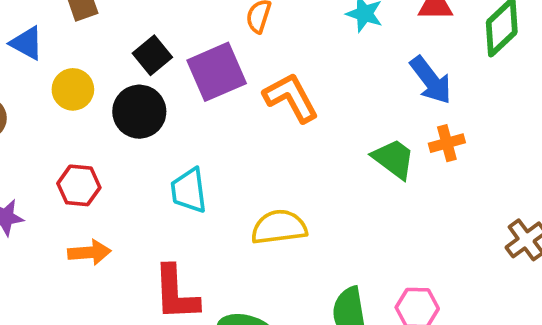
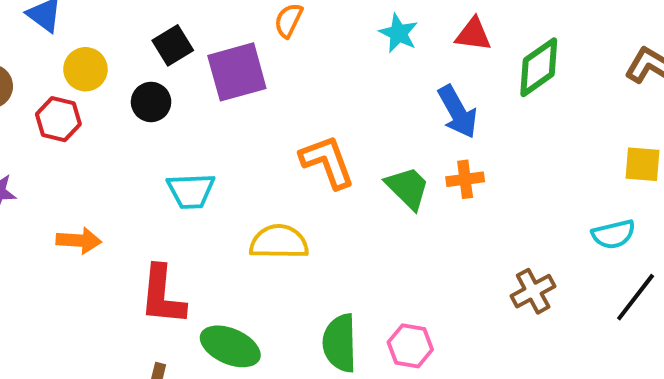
orange L-shape: (291, 98) -> (327, 162), moved
black circle: (139, 112) -> (151, 102), size x0.7
red hexagon: (79, 185) -> (58, 119), moved
cyan trapezoid: (189, 190) -> (191, 191), turned -93

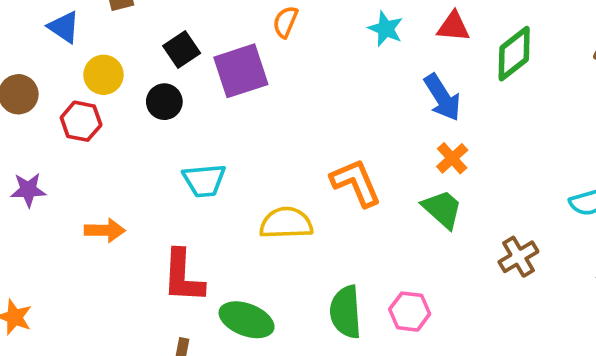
orange L-shape: (327, 162) -> (356, 183), moved
orange cross: (465, 179) -> (452, 158), turned -32
green trapezoid: (408, 188) -> (442, 209), moved

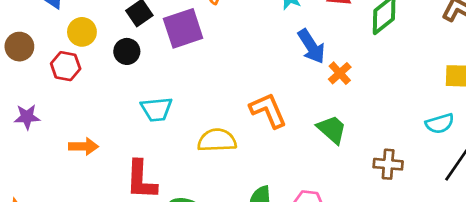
blue arrow: (442, 97) -> (311, 46), moved
orange cross: (452, 158) -> (340, 73), moved
brown cross: (518, 257) -> (388, 164), turned 36

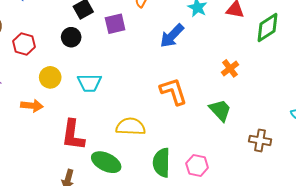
purple square: (183, 28) -> (115, 24), size x0.7
yellow circle: (82, 32) -> (50, 77), moved
blue arrow: (311, 46) -> (172, 36), moved, turned 72
yellow semicircle: (217, 140) -> (131, 127), moved

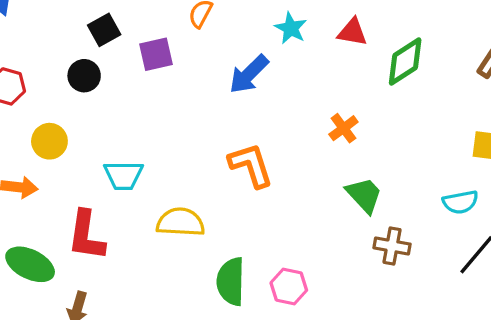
cyan trapezoid: (89, 83) -> (123, 175), moved
green trapezoid: (220, 110) -> (364, 195), moved
green ellipse: (106, 162) -> (30, 264), moved

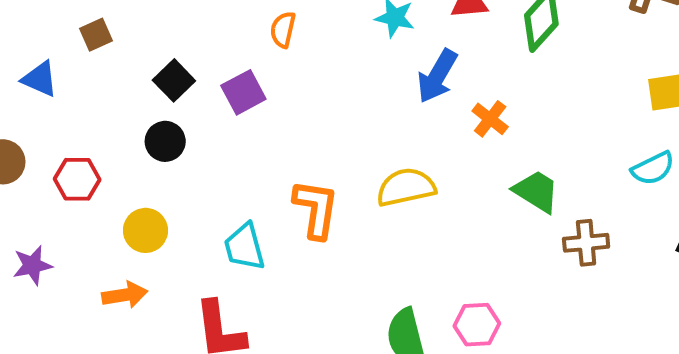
blue arrow: (249, 74) -> (437, 76), moved
orange L-shape: (251, 165) -> (316, 209), moved, turned 42
cyan trapezoid: (123, 175) -> (244, 247), turned 90
yellow semicircle: (181, 222) -> (406, 187), moved

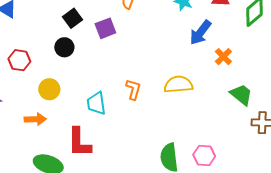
orange L-shape: (316, 209) -> (133, 89), size x0.7

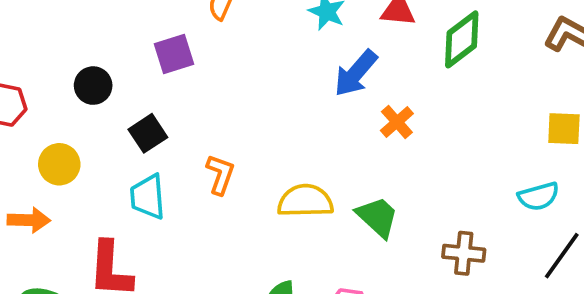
black square: (72, 18) -> (148, 133), moved
yellow semicircle: (178, 84) -> (305, 201), moved
green trapezoid: (241, 95) -> (377, 217), moved

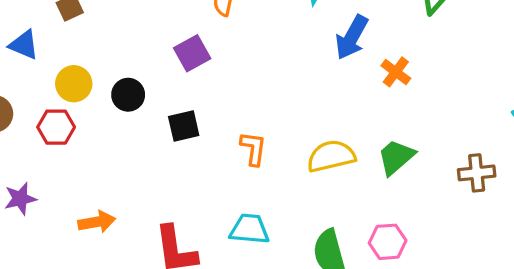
black square: (148, 133) -> (184, 126), turned 32
yellow circle: (59, 164) -> (74, 84), moved
cyan trapezoid: (148, 197) -> (249, 229), moved, turned 111
green trapezoid: (377, 217) -> (396, 157), turned -72

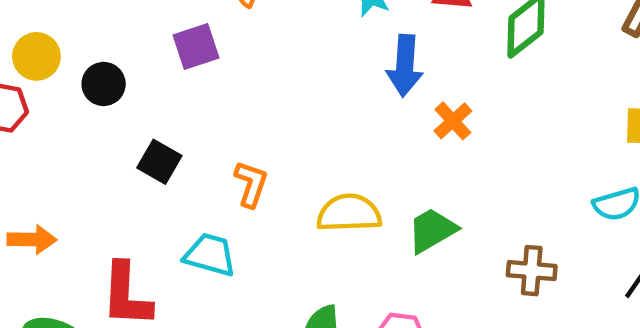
blue arrow: (352, 37) -> (405, 66), turned -36
black square: (184, 126) -> (159, 162), moved, turned 32
cyan trapezoid: (249, 229) -> (210, 255), moved

